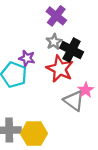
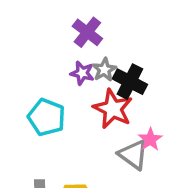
purple cross: (56, 16) -> (87, 32), moved
purple star: (27, 58) -> (82, 73), moved

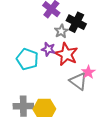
purple star: (82, 73) -> (48, 49), moved
black cross: (130, 82) -> (76, 22), moved

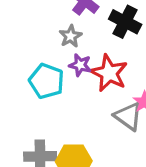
gray star: (61, 31) -> (71, 36), moved

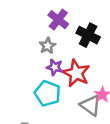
cyan pentagon: (46, 81) -> (48, 93), moved

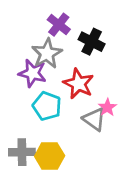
gray star: (48, 46) -> (47, 53), size x1.6
purple star: (55, 67) -> (32, 73), moved, size x1.5

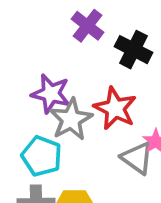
gray star: (47, 53) -> (71, 119), moved
cyan pentagon: (47, 106) -> (42, 156), moved

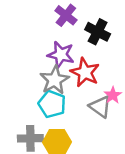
purple star: (51, 94) -> (61, 55), moved
cyan pentagon: (42, 156) -> (52, 104), moved

